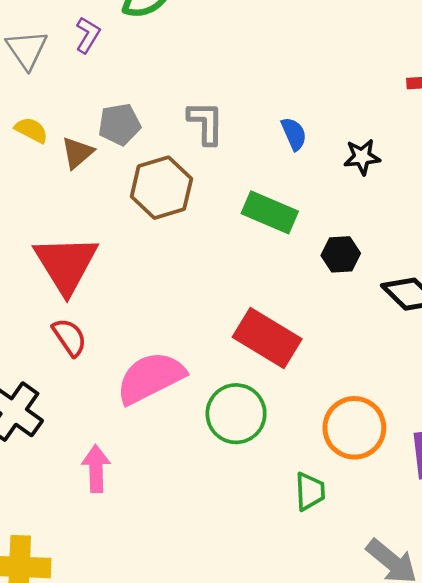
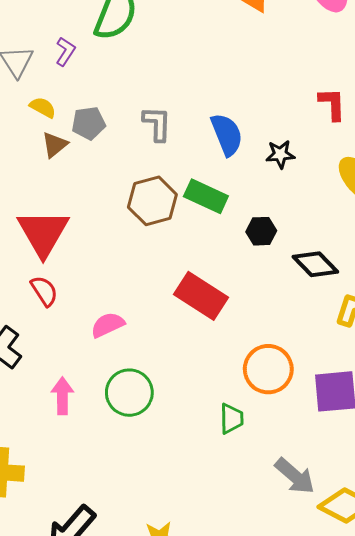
yellow semicircle: (31, 130) -> (43, 107), moved
blue semicircle: (294, 134) -> (227, 134), size x1.6
brown hexagon: (161, 188) -> (152, 201), moved
pink semicircle: (151, 378) -> (108, 325), size x0.6
green circle: (236, 414) -> (129, 393), moved

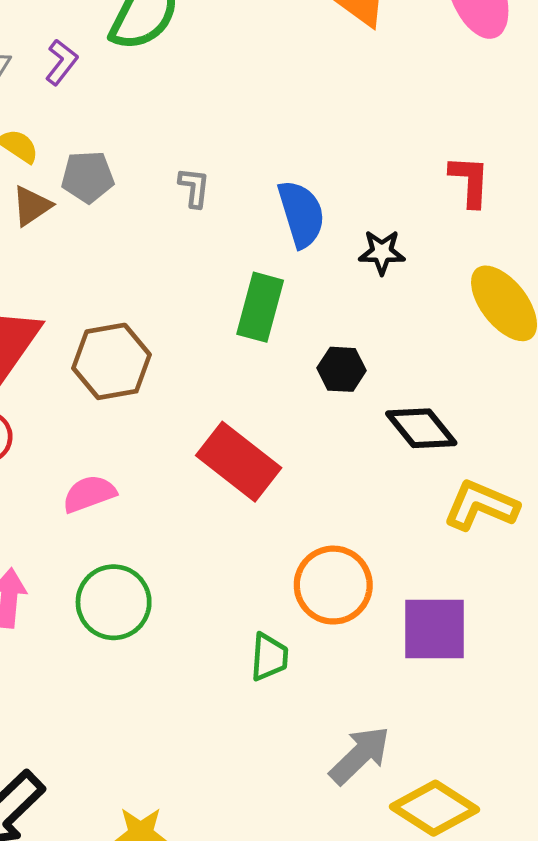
gray L-shape: (157, 124) -> (194, 187), size x0.7
green rectangle: (206, 196) -> (260, 307), turned 75
brown hexagon: (152, 201) -> (112, 361), moved
gray arrow: (295, 476) -> (360, 755), turned -90

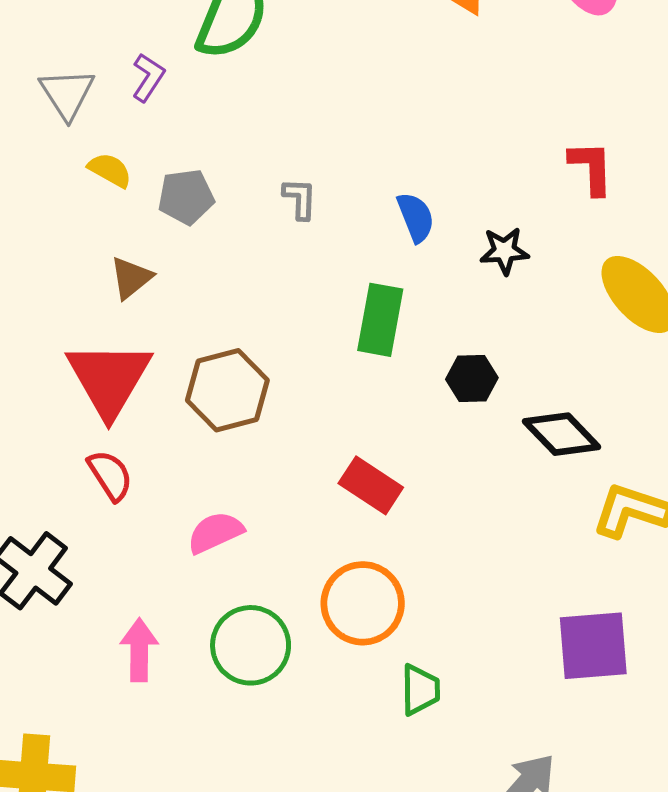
brown triangle: (32, 206) -> (131, 278), moved
blue semicircle: (301, 214) -> (416, 217), size x0.7
red rectangle: (239, 462) -> (371, 485), size x0.7
orange circle: (333, 585) -> (363, 603), moved

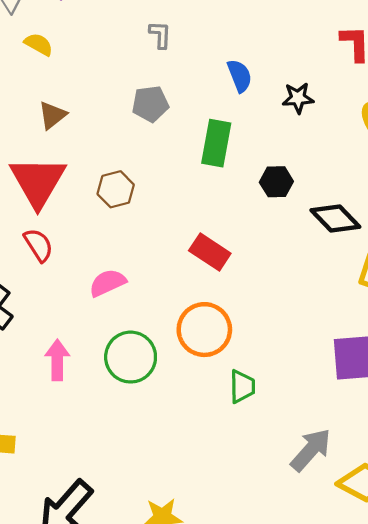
gray pentagon: (186, 197) -> (150, 104), moved
gray L-shape: (300, 199) -> (160, 35), moved
brown hexagon: (227, 390) -> (116, 189), size x0.7

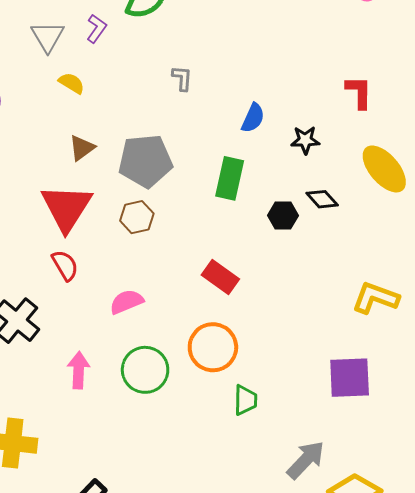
blue semicircle: (240, 76) -> (253, 118), turned 44
gray pentagon: (150, 104) -> (145, 161), moved, size x1.6
black diamond: (335, 219) -> (322, 199), moved, size x0.7

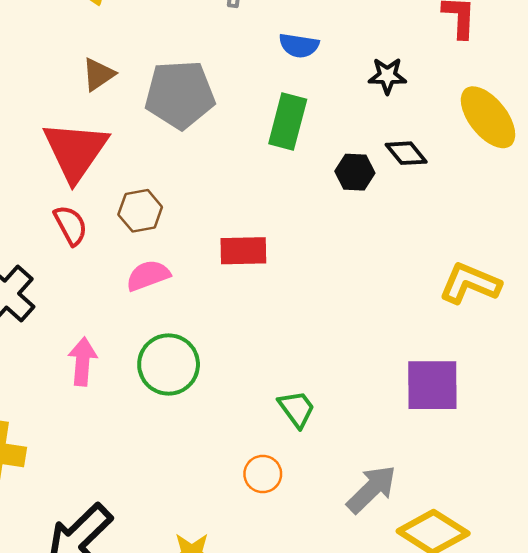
blue semicircle: (253, 118) -> (299, 45), moved, turned 72
brown hexagon: (137, 217) -> (140, 211), moved
red rectangle: (220, 277) -> (243, 251), moved, turned -39
orange circle: (213, 347) -> (263, 474), moved, size x0.6
green trapezoid: (245, 400) -> (297, 409), turned -40

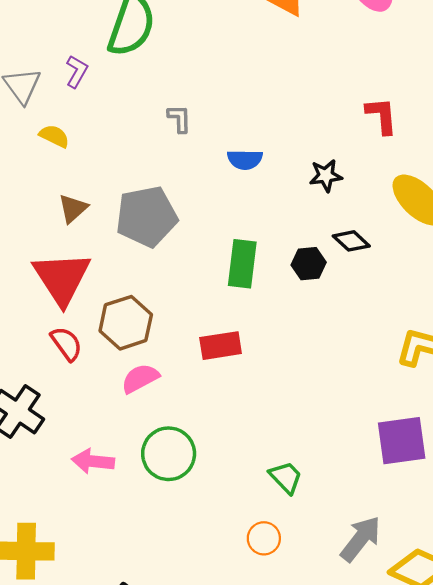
green rectangle: (288, 121) -> (242, 264), moved
brown hexagon: (140, 211) -> (126, 323), size x1.4
pink arrow: (82, 361) -> (93, 461), turned -81

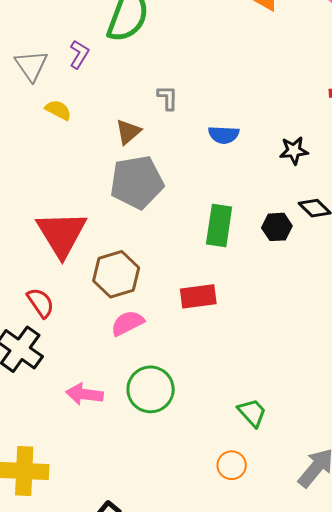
brown triangle: (73, 208) -> (128, 132), moved
red semicircle: (66, 344) -> (41, 303), moved

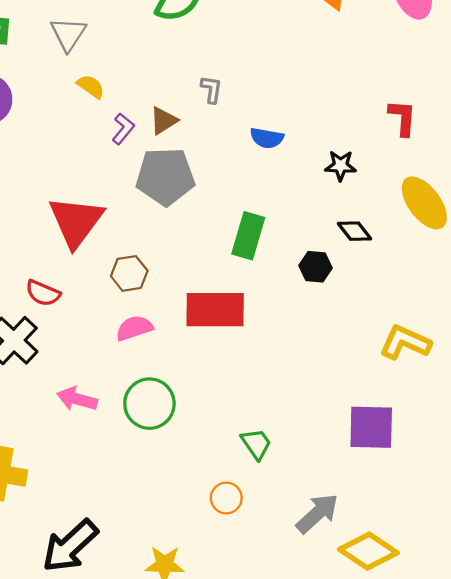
purple L-shape: (79, 54) -> (123, 129), moved
black hexagon: (277, 227) -> (315, 267), moved
brown hexagon: (116, 274) -> (129, 273), size x0.7
red rectangle: (198, 296) -> (215, 310), size x1.5
red semicircle: (41, 303) -> (43, 293), turned 140

